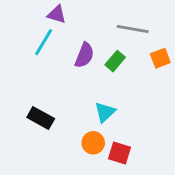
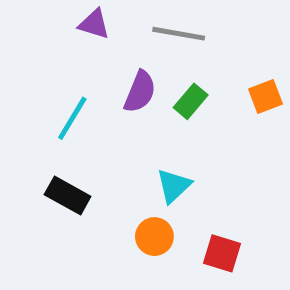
gray line: (133, 29) -> (179, 34), moved
cyan line: (44, 42) -> (72, 118), moved
red square: (119, 153) -> (222, 253), moved

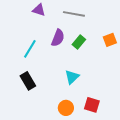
black rectangle: (68, 195) -> (28, 81), turned 30
orange circle: (154, 237) -> (66, 108), moved

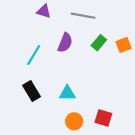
green rectangle: (79, 42) -> (99, 43), moved
cyan triangle: (72, 77) -> (67, 93), moved, turned 42

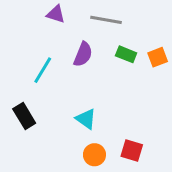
green rectangle: (99, 43) -> (126, 54), turned 72
black rectangle: (31, 91) -> (24, 116), moved
cyan triangle: (67, 93) -> (86, 119), turned 36

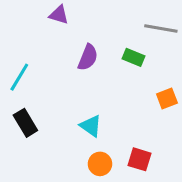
gray line: (106, 20) -> (161, 28), moved
orange square: (158, 57) -> (167, 98), moved
cyan line: (43, 70) -> (19, 77), moved

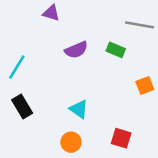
purple semicircle: (88, 57) -> (76, 50), turned 45
orange circle: (100, 164) -> (71, 142), moved

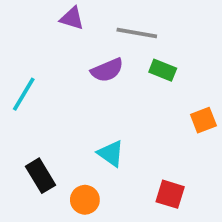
gray line: (140, 25) -> (137, 33), moved
black rectangle: (22, 107) -> (40, 176), moved
orange circle: (71, 142) -> (85, 200), moved

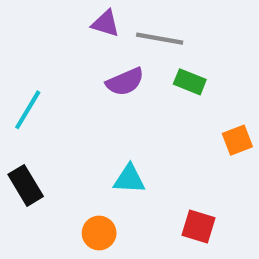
purple triangle: (72, 18) -> (106, 23), moved
cyan triangle: (111, 153) -> (129, 179), turned -32
black rectangle: (40, 176) -> (26, 185), moved

